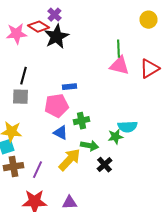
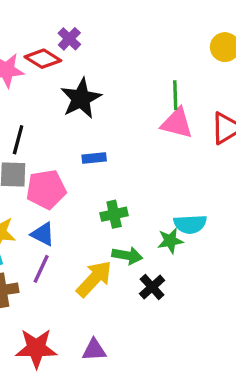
black star: (56, 37) -> (81, 98), moved
pink pentagon: (56, 106) -> (46, 189), moved
blue triangle: (60, 133) -> (43, 234), moved
purple line: (38, 170) -> (41, 269), moved

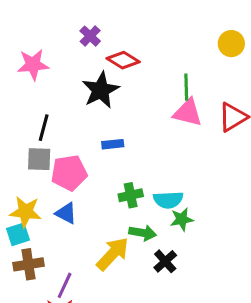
red diamond: (43, 59) -> (123, 60), moved
cyan semicircle: (190, 224) -> (168, 200), moved
purple line: (41, 269) -> (65, 285), moved

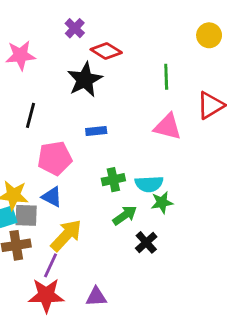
pink triangle: (188, 113) -> (168, 127), moved
gray square: (39, 159) -> (26, 215), moved
green arrow: (143, 233) -> (125, 215), turned -45
yellow arrow: (113, 254) -> (66, 235), moved

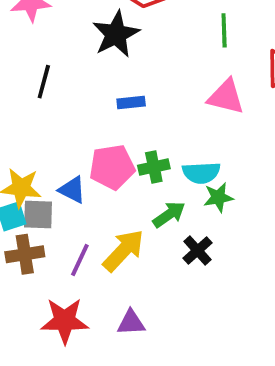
pink pentagon: (55, 158) -> (112, 167), moved
yellow arrow: (66, 235) -> (123, 250), moved
purple line: (50, 265) -> (80, 260), moved

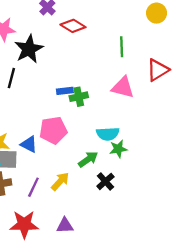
black star: (116, 34) -> (29, 49), moved
green cross: (154, 167) -> (79, 97), moved
yellow arrow: (123, 250) -> (60, 181), size x0.7

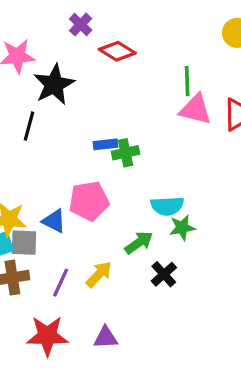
pink triangle: (123, 87) -> (195, 109), moved

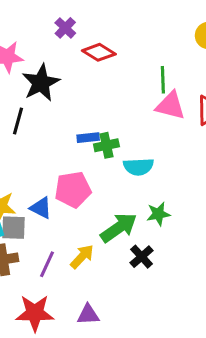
cyan semicircle: (167, 206) -> (138, 167), moved
green arrow: (139, 243) -> (119, 228), size x1.4

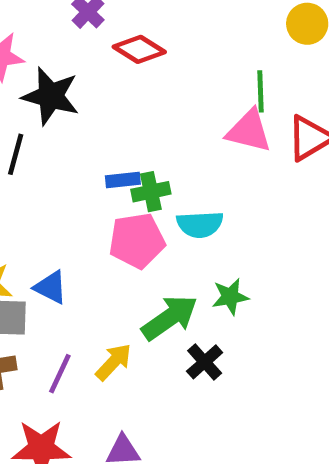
green line: (163, 80) -> (261, 91), moved
black star: (41, 83) -> (51, 96), turned -30
pink pentagon: (73, 190) -> (137, 241), moved

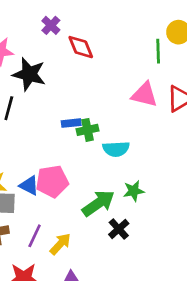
red diamond: (139, 49) -> (81, 47), turned 36
green line: (261, 91) -> (158, 51), moved
pink pentagon: (137, 241) -> (52, 181), moved
yellow arrow: (114, 362) -> (60, 244), moved

